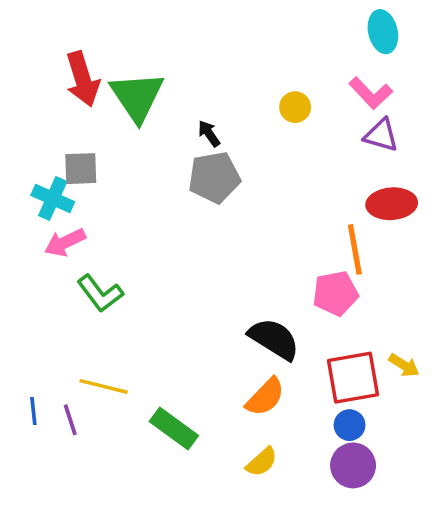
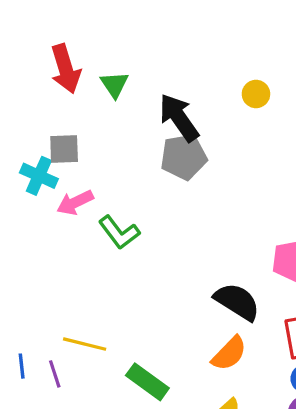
green triangle: (137, 97) -> (114, 85), size x0.6
black arrow: (209, 133) -> (179, 118), size x2.0
pink arrow: (65, 242) -> (75, 203), moved
green L-shape: (100, 293) -> (119, 232), moved

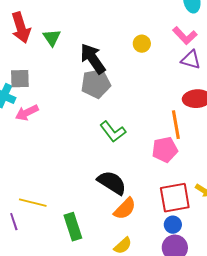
green L-shape: (119, 232) -> (113, 132), moved
black semicircle: (237, 302) -> (112, 183), moved
green rectangle: (147, 382) -> (73, 227), turned 36

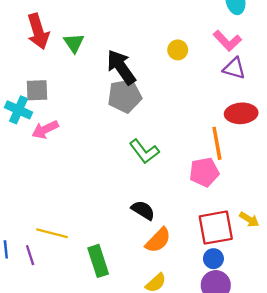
black semicircle: (112, 183) -> (143, 210), size x0.7

